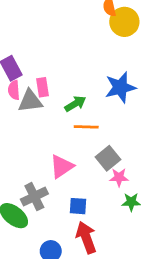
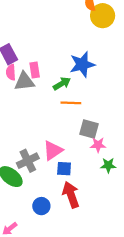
blue star: (120, 87) -> (82, 64), moved
gray square: (108, 158) -> (89, 129), turned -36
pink triangle: (62, 166) -> (53, 151), moved

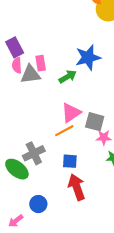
orange line: (71, 103) -> (64, 131), moved, turned -30
pink triangle: (53, 151) -> (71, 113), moved
blue circle: (41, 206) -> (38, 204), moved

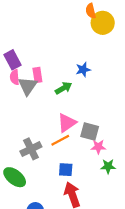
blue star: (88, 57) -> (83, 70), size x0.6
gray triangle: (30, 74) -> (28, 86), turned -48
gray cross: (34, 153) -> (31, 149), moved

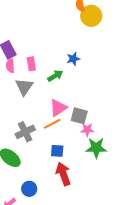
gray triangle: (28, 86) -> (24, 87), moved
green star: (108, 166) -> (96, 148), size x1.5

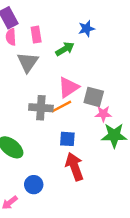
gray cross: (25, 132) -> (41, 108), moved, turned 30

